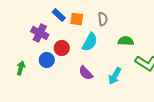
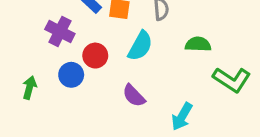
cyan arrow: (115, 76) -> (182, 117), moved

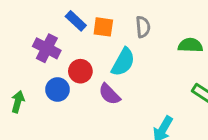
green semicircle: (198, 44) -> (190, 45), moved
purple semicircle: (134, 96) -> (109, 94), moved

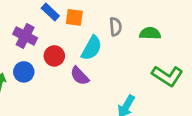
gray semicircle: (143, 27) -> (116, 27), moved
blue circle: (57, 90) -> (24, 72), moved

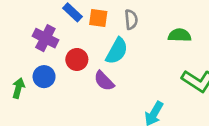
gray semicircle: (116, 27) -> (131, 20), moved

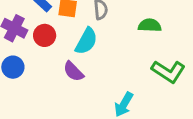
red circle: (77, 59) -> (45, 35), moved

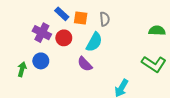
green semicircle: (150, 25) -> (157, 31), moved

